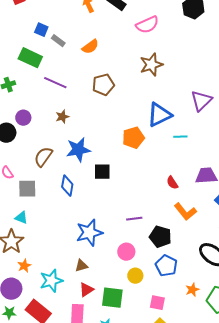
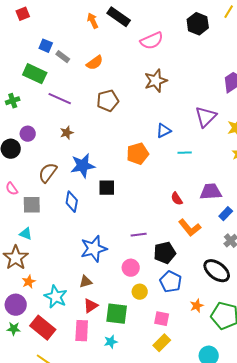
blue triangle: (159, 115) -> (164, 131), size x0.6
black pentagon: (160, 237) -> (165, 253), turned -30
cyan star: (51, 281) -> (56, 297), turned -30

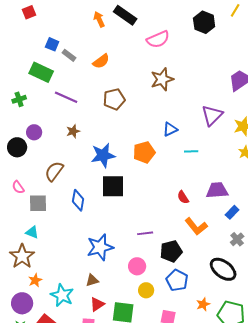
blue star: (83, 166) -> (103, 155), moved
black square: (107, 188) -> (113, 186), size x1.4

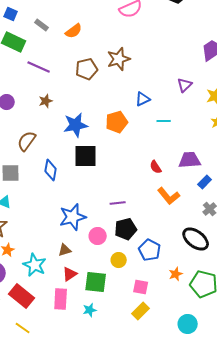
blue square: (52, 44) -> (11, 14), moved
brown star: (162, 79) -> (119, 59), moved
purple triangle: (212, 115) -> (185, 85), size x0.7
black pentagon: (171, 251) -> (126, 229), moved
pink circle: (137, 266) -> (98, 236), moved

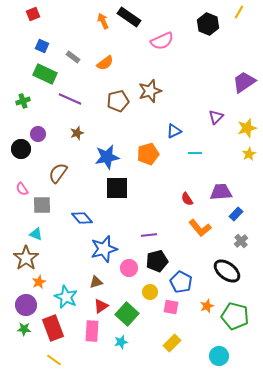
blue diamond: (51, 170) -> (82, 218), moved, turned -50
green square: (96, 282) -> (127, 314), turned 35
pink square: (141, 287) -> (171, 307), moved
red rectangle: (22, 296) -> (53, 328), turned 30

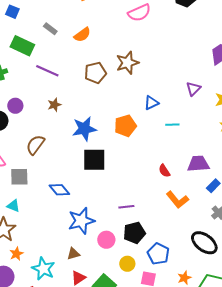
blue square: (42, 46) -> (12, 12), moved

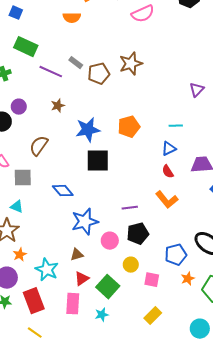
gray rectangle: (50, 29) -> (76, 63), moved
orange semicircle: (82, 35) -> (72, 18), moved, turned 36
blue triangle: (151, 103) -> (169, 149), moved
orange L-shape: (177, 200) -> (167, 200), moved
blue pentagon: (158, 254) -> (176, 255), moved, turned 30

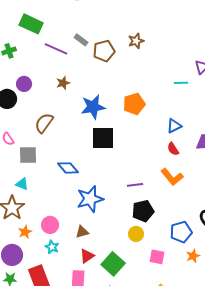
brown star: (131, 64) -> (136, 41), size x0.7
cyan line: (176, 126) -> (181, 83), moved
pink circle: (110, 241) -> (50, 225), moved
yellow circle: (131, 265) -> (136, 234), moved
cyan star: (47, 270) -> (52, 247), size x0.6

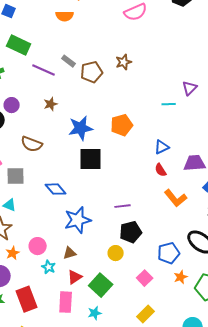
brown semicircle: (44, 123) -> (32, 144), turned -105
orange L-shape: (172, 177) -> (176, 198), moved
yellow circle: (136, 234) -> (116, 253), moved
cyan star: (52, 247) -> (49, 267), moved
pink square: (157, 257) -> (145, 278), turned 35

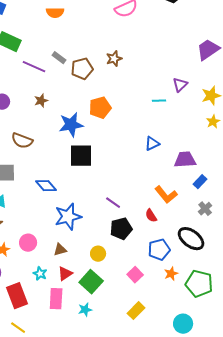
orange pentagon: (122, 125) -> (100, 108), moved
red semicircle: (161, 170) -> (151, 216), moved
purple line: (123, 206) -> (113, 203), turned 42
yellow circle: (116, 253) -> (98, 254), moved
cyan star: (49, 267) -> (40, 274), moved

